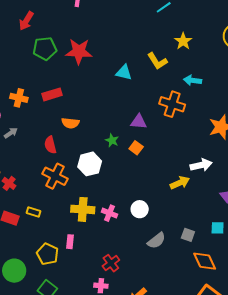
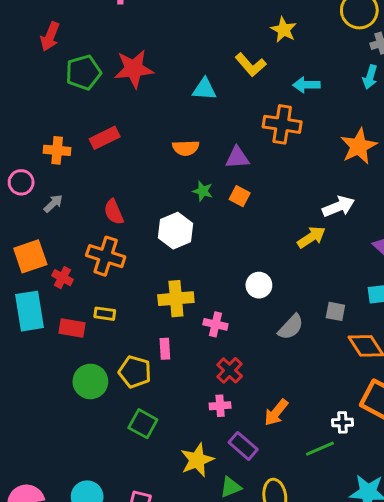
orange semicircle: (70, 123) -> (186, 148), moved
orange cross: (55, 176) -> (106, 256), moved
pink cross: (109, 213) -> (215, 324), moved
green circle: (14, 271) -> (90, 381), moved

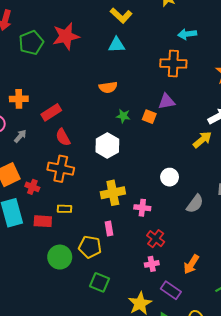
yellow L-shape: (251, 65) -> (121, 15), moved
red rectangle: (105, 138) -> (51, 112), moved
purple triangle: (237, 158) -> (167, 102), moved

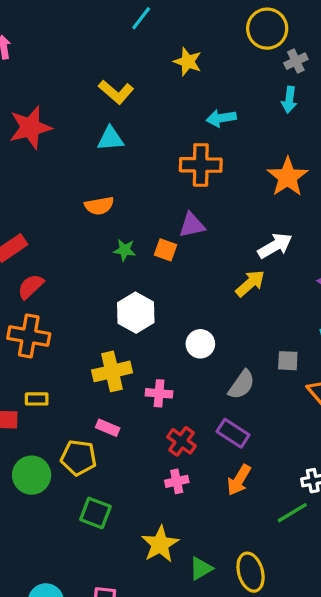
red semicircle: (63, 137) -> (31, 287), turned 78
white hexagon: (107, 146) -> (136, 313), moved
pink rectangle: (109, 228) -> (108, 428), turned -56
purple rectangle: (171, 290) -> (233, 433), moved

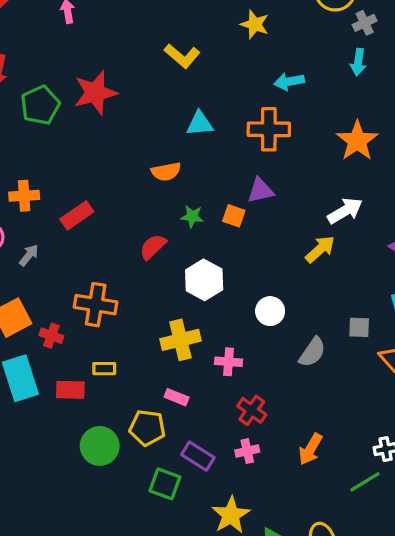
cyan triangle: (110, 139) -> (200, 124), moved
red semicircle: (31, 287) -> (153, 247), moved
purple rectangle: (233, 433) -> (198, 456), moved

